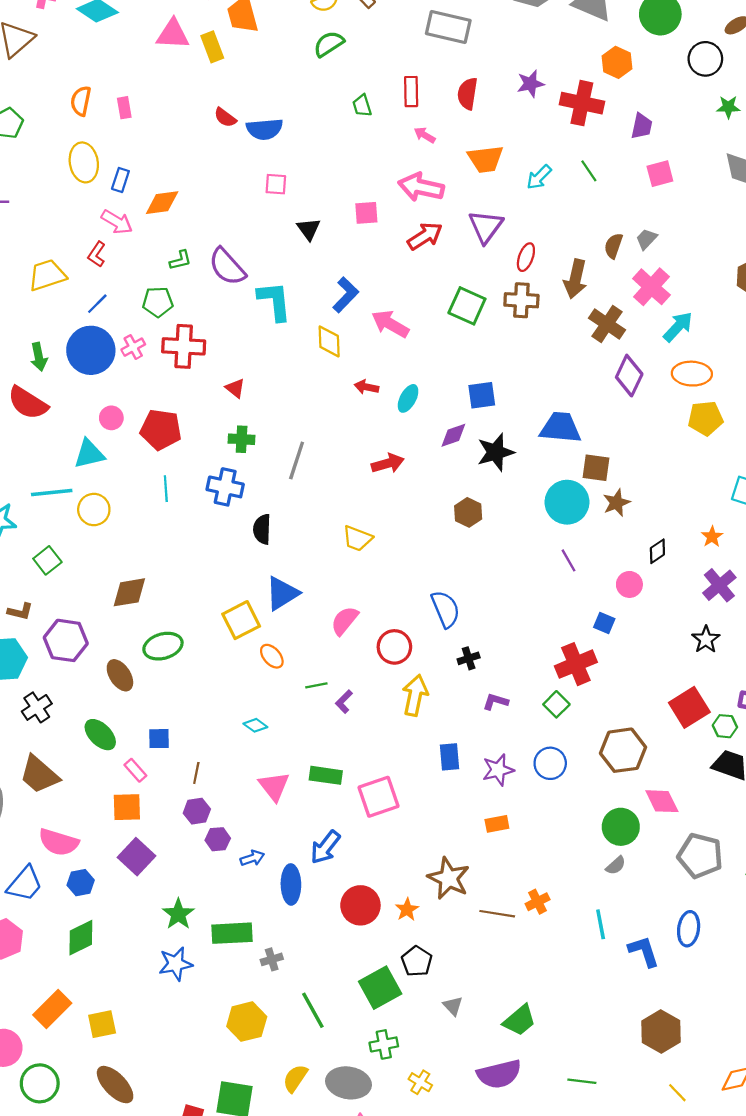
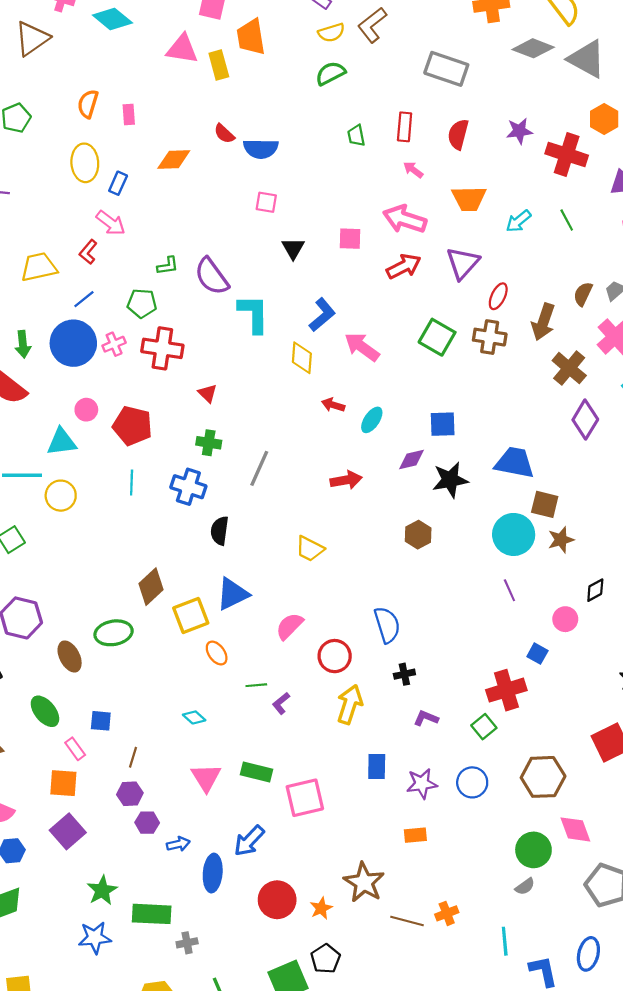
orange diamond: (162, 203) -> (174, 159), moved
brown diamond: (129, 592) -> (151, 587), moved, turned -39

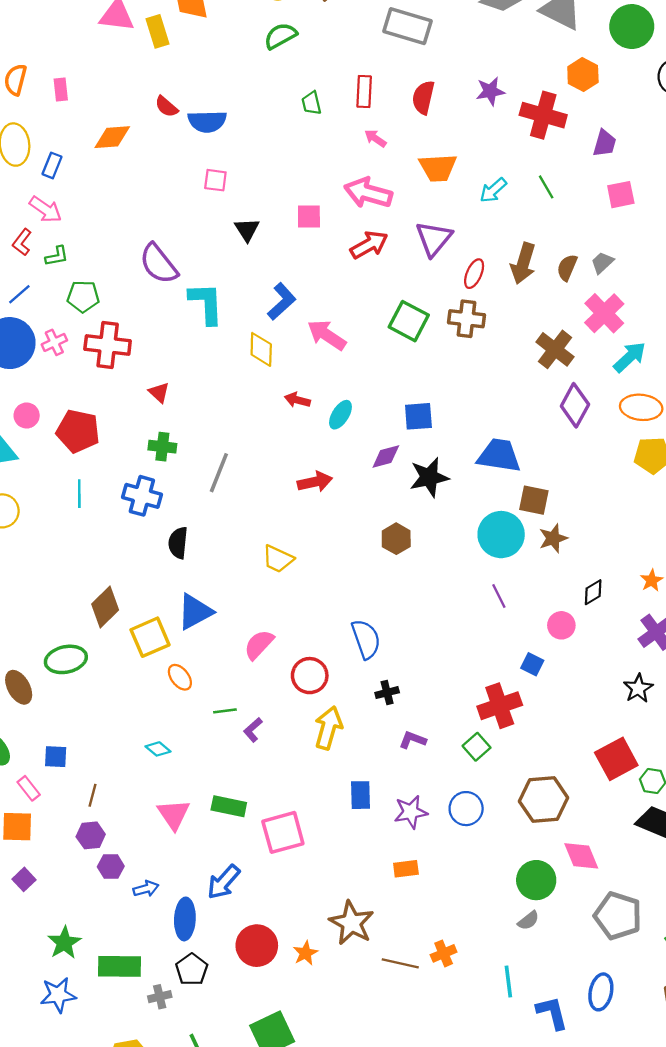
green L-shape: (168, 266) -> (57, 256), moved
brown arrow: (543, 322) -> (523, 263), moved
purple square: (68, 831) -> (24, 879), size x0.6
black pentagon: (325, 959) -> (192, 969), moved

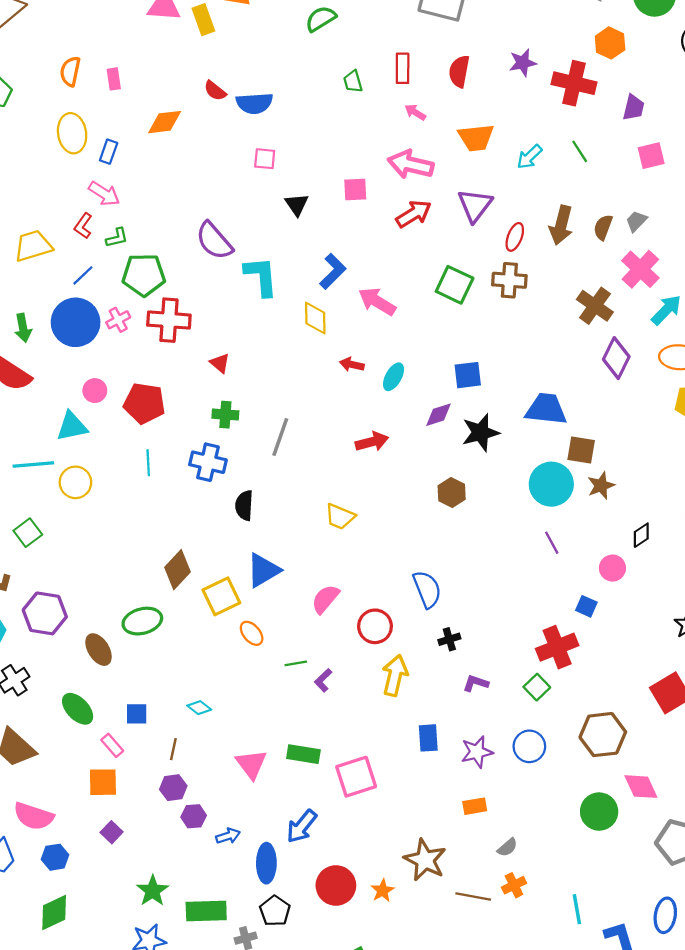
green pentagon: (83, 296) -> (144, 275), size x1.4
cyan diamond: (158, 749) -> (199, 708), moved
gray semicircle: (528, 921) -> (507, 847), moved

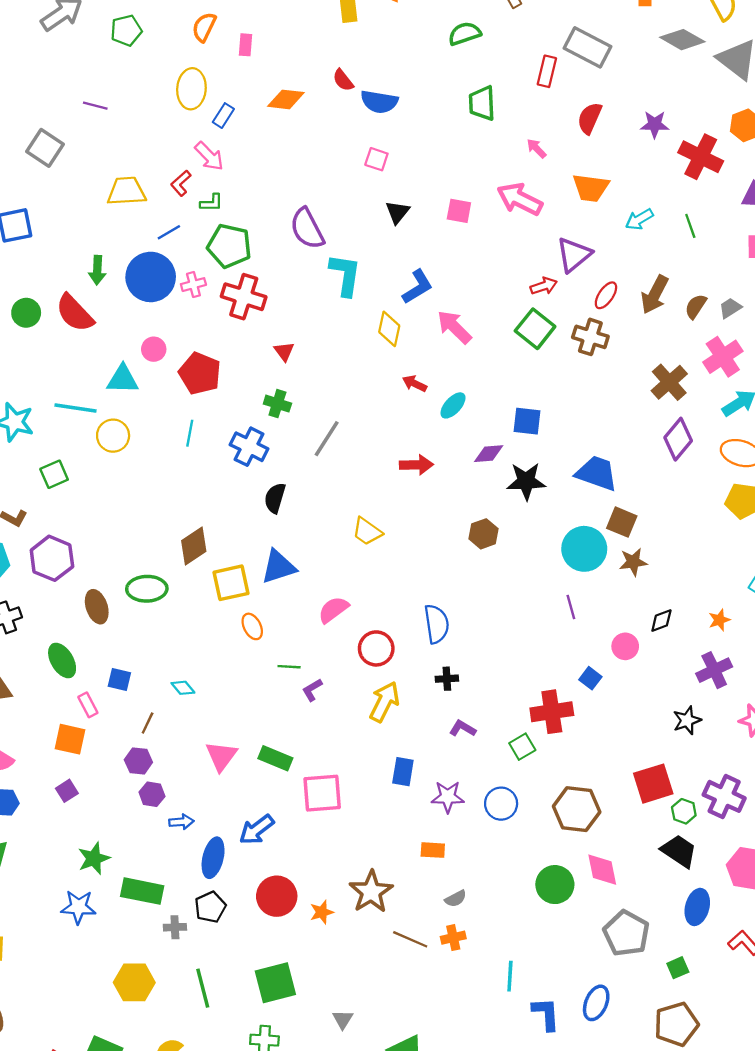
red rectangle: (403, 68) -> (547, 71), moved
green trapezoid: (353, 81) -> (482, 103), size x1.5
red arrow: (414, 214) -> (544, 286), moved, size x0.7

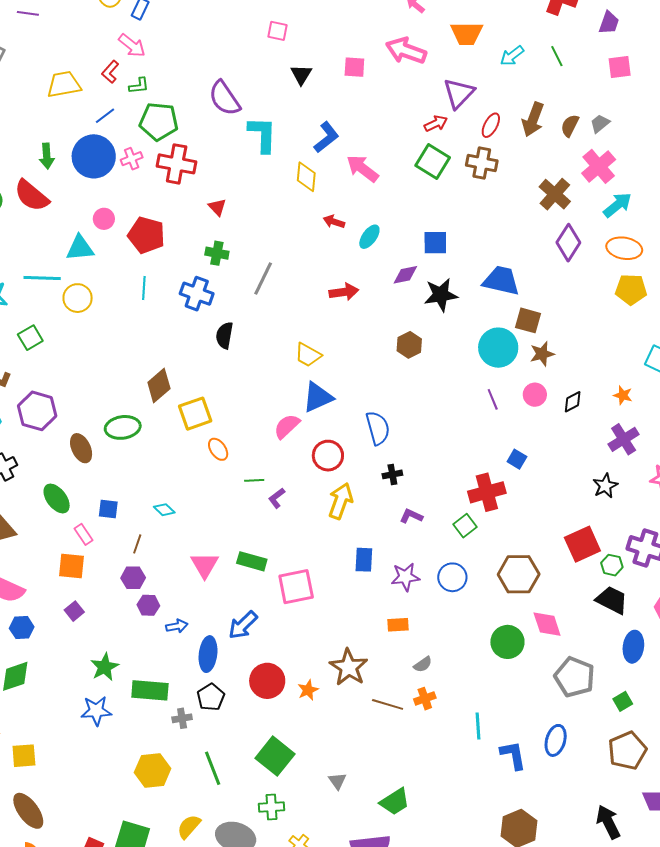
blue triangle: (279, 567) -> (318, 397), moved
orange star: (719, 620) -> (623, 395), turned -30
pink circle: (625, 646) -> (535, 395), moved
green square: (275, 983) -> (275, 756), turned -30

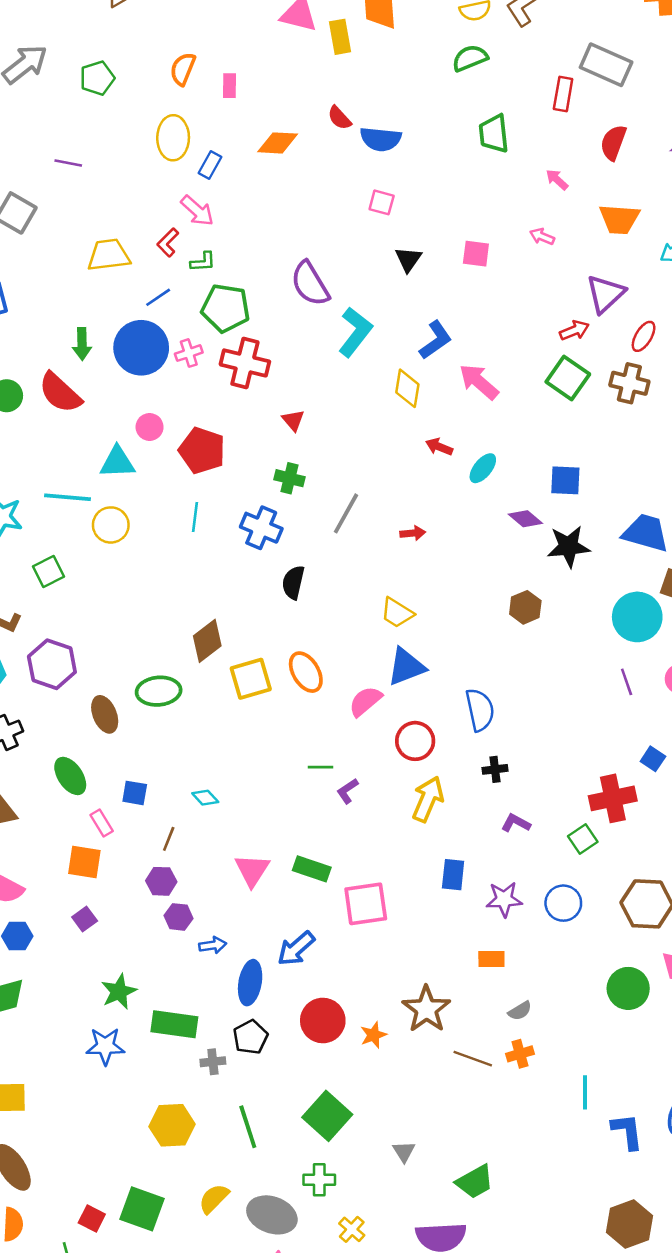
pink arrow: (406, 51) -> (542, 236), size x0.5
cyan L-shape: (262, 134) -> (355, 332), turned 33
purple diamond: (405, 275) -> (525, 519), turned 48
red arrow: (344, 292) -> (413, 533), moved, size x0.7
orange ellipse: (218, 449) -> (306, 672), moved, size x1.4

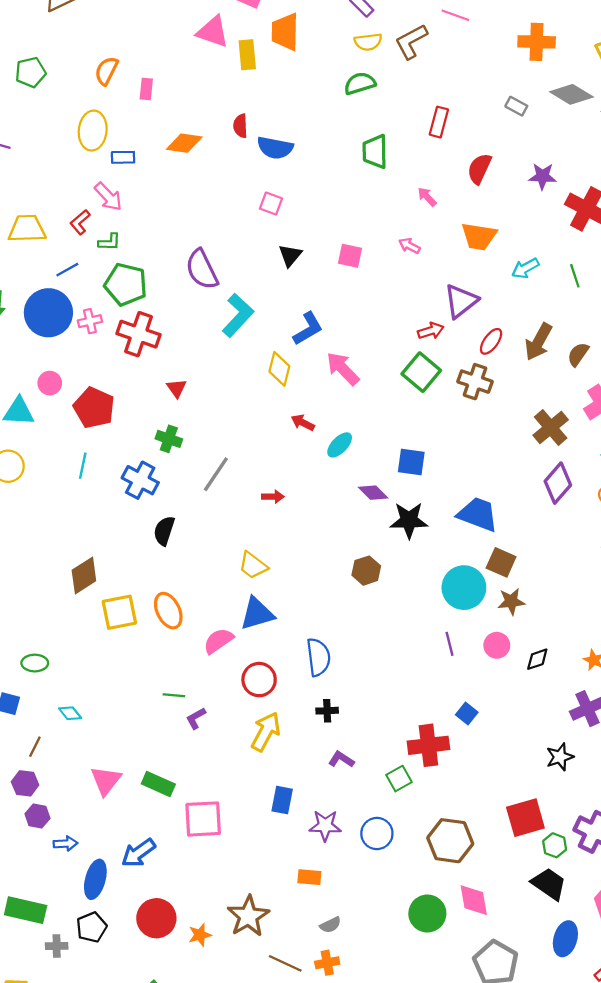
gray rectangle: (606, 65) -> (516, 106), moved, size x0.5
red semicircle: (339, 118) -> (240, 126), turned 35
blue rectangle: (210, 165) -> (123, 157), turned 55
green ellipse: (159, 691) -> (35, 663), moved, size x0.7

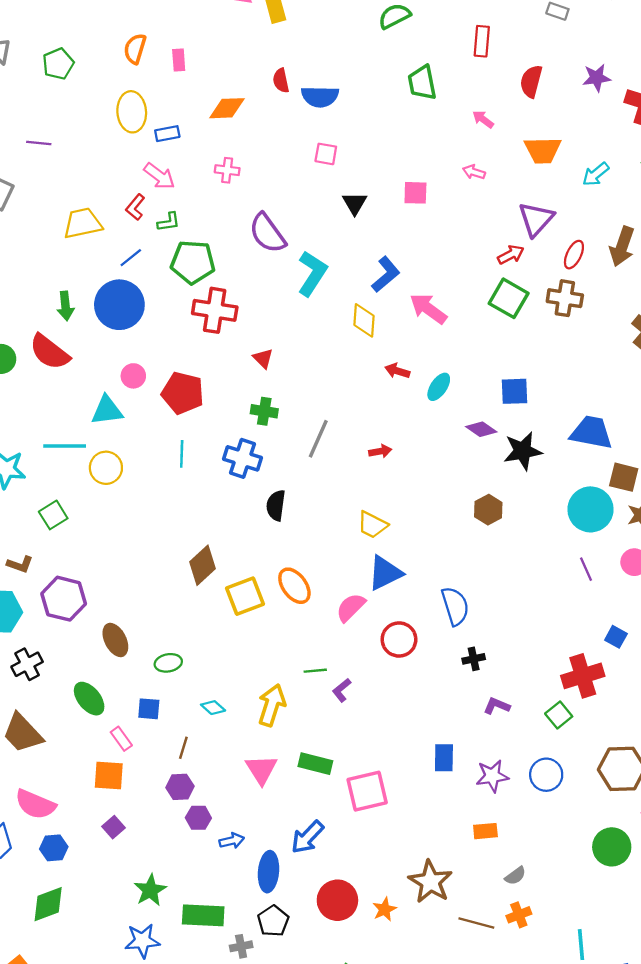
pink cross: (90, 321) -> (227, 170), moved, turned 30
yellow arrow: (266, 732) -> (272, 705), moved

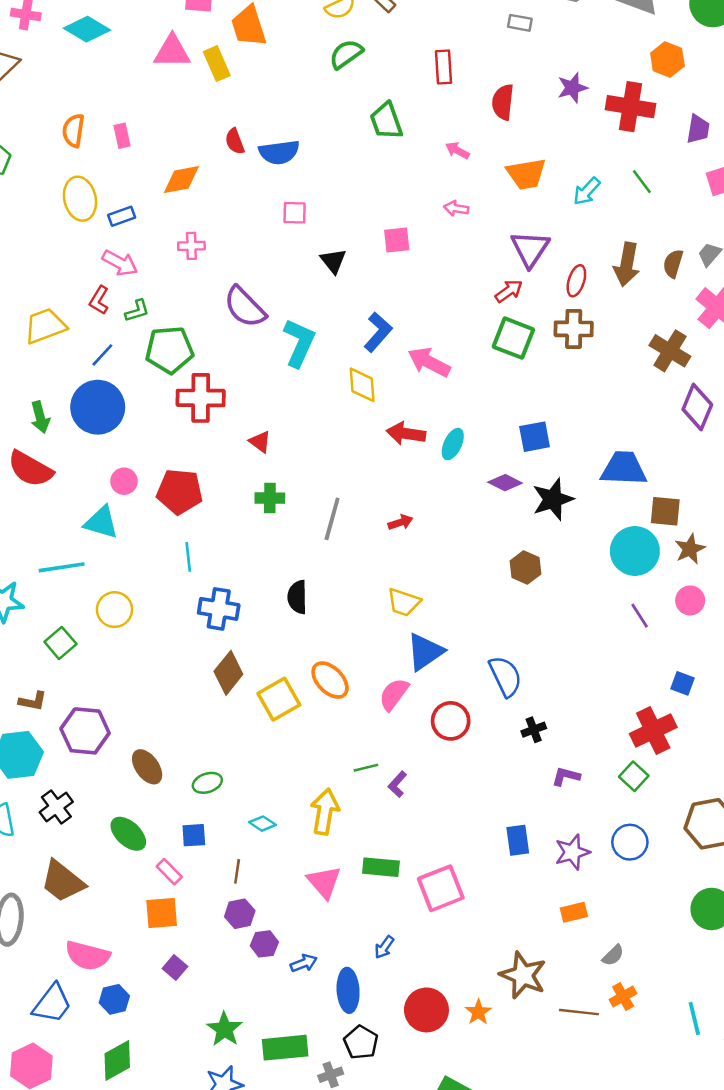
red arrow: (397, 371) -> (406, 434), size x1.4
cyan triangle: (107, 410) -> (101, 522), turned 32
blue cross: (243, 458) -> (219, 609), moved
yellow circle: (106, 468) -> (114, 610), moved
blue arrow: (307, 837) -> (384, 947), size x0.6

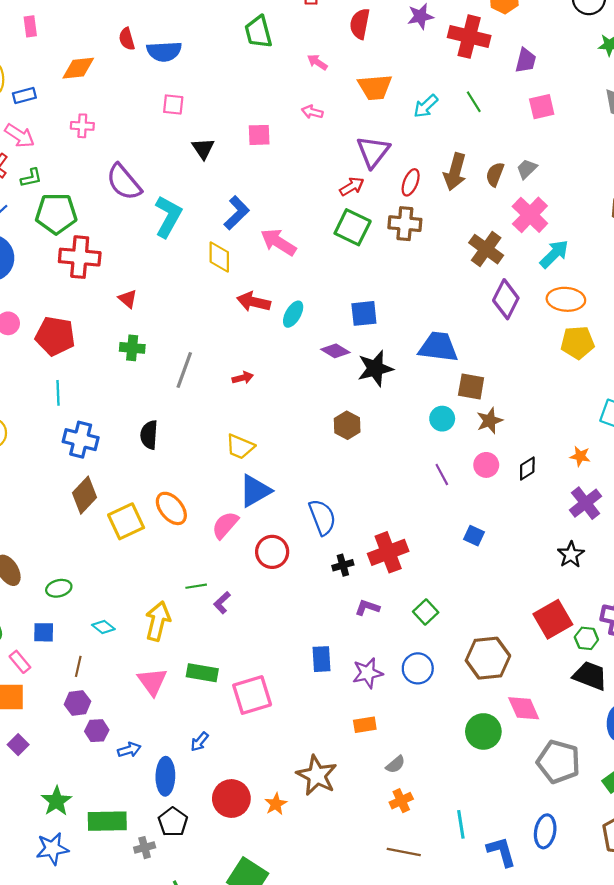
cyan circle: (635, 551) -> (442, 419), size x0.6
red cross: (653, 730) -> (388, 552), moved
brown line: (579, 1012) -> (404, 852), moved

